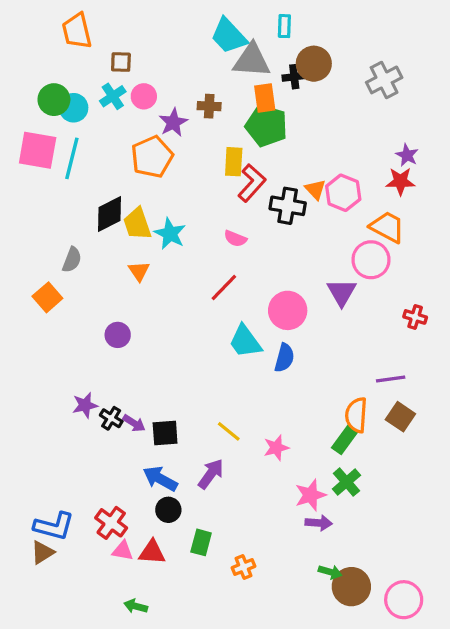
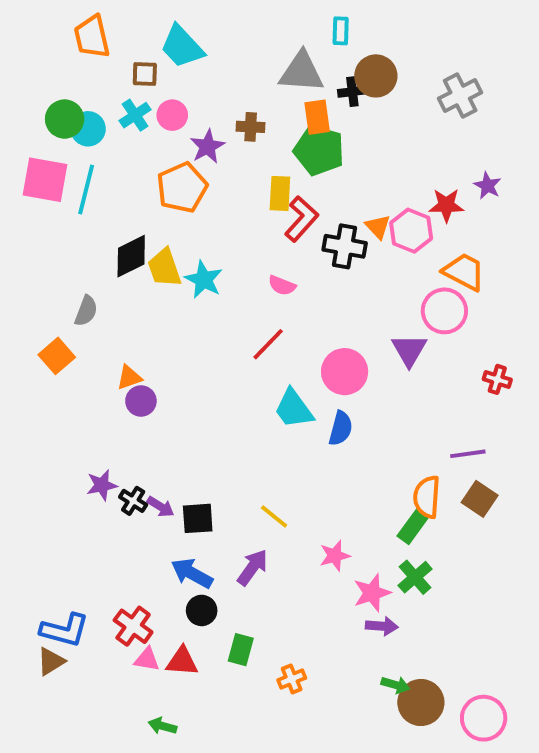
cyan trapezoid: (229, 36) -> (182, 47), moved
red star: (400, 181) -> (446, 205), moved
orange triangle: (139, 271) -> (129, 377), moved, turned 45
pink star: (276, 448) -> (335, 556), moved

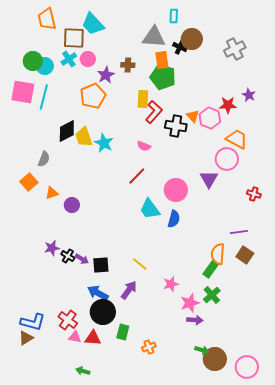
brown square: (145, 74) -> (74, 38), size x1.6
black cross: (352, 92) -> (180, 47), turned 32
orange triangle: (129, 377) -> (52, 193), moved
black circle: (202, 610) -> (103, 312), size x1.6

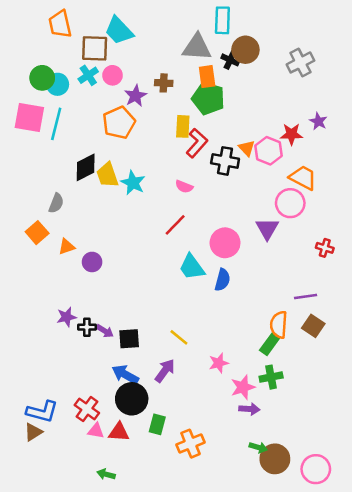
cyan rectangle: (174, 16) -> (222, 20), size x1.5
black cross: (68, 256) -> (87, 327), turned -32
green cross: (212, 295) -> (271, 377), turned 30
orange cross: (149, 347) -> (190, 444), size x1.5

